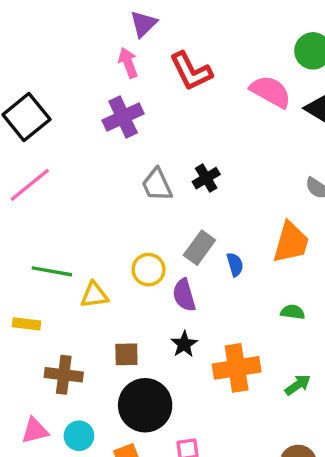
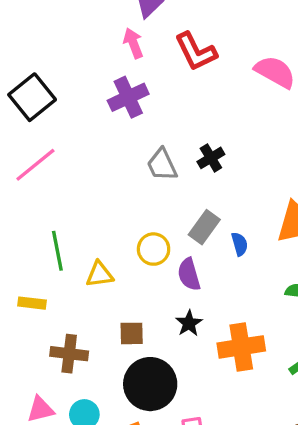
green line: (52, 271) -> (57, 251), turned 69

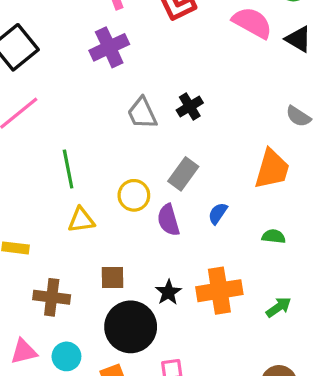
blue semicircle: (240, 244) -> (218, 213), moved, turned -130
green line: (57, 251) -> (68, 169), moved
black star: (189, 323) -> (168, 292), moved

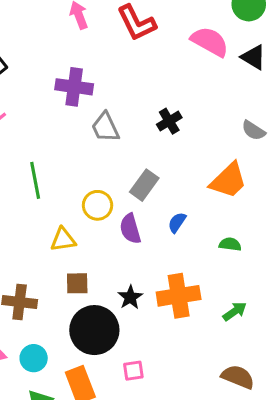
purple cross: (109, 47) -> (74, 87), moved, turned 33
black cross: (190, 107) -> (169, 121), moved
orange trapezoid: (272, 169) -> (228, 180), turned 30
yellow triangle: (81, 220) -> (63, 240), moved

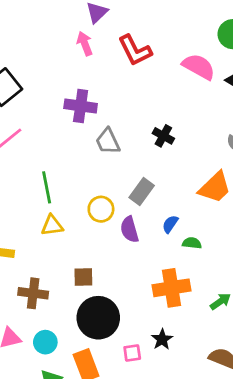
black cross: (169, 121) -> (163, 136), turned -30
yellow triangle: (63, 240) -> (52, 225), moved
green semicircle: (230, 244) -> (192, 243), moved
black star: (130, 297) -> (162, 339), moved

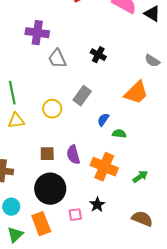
purple semicircle: (129, 230) -> (73, 155), moved
brown square: (83, 277) -> (47, 154), moved
orange cross: (172, 288) -> (104, 167), turned 32

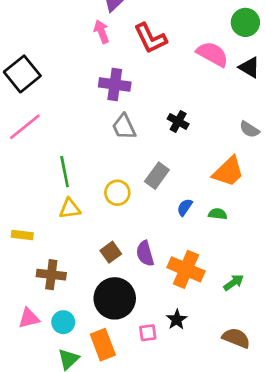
purple cross: (37, 33) -> (115, 84), moved
green semicircle: (119, 134) -> (218, 214), moved
brown square: (47, 154) -> (111, 252), turned -35

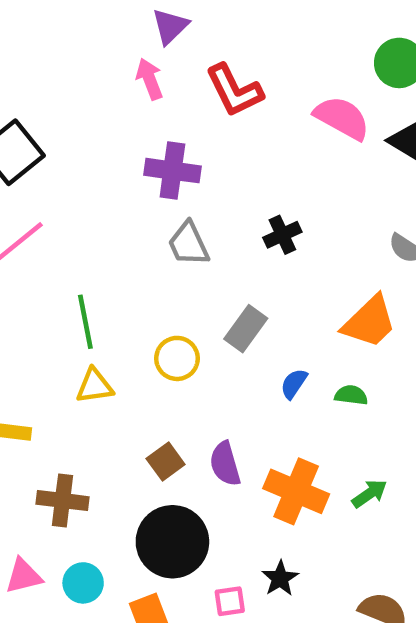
black cross: (178, 121) -> (282, 235), turned 36
green arrow: (234, 283) -> (369, 494), moved

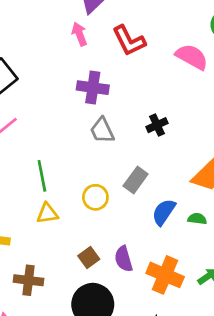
blue semicircle: (294, 384) -> (164, 212), size x1.5

